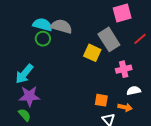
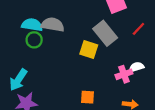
pink cross: (124, 69) -> (124, 74), moved
white semicircle: (134, 91) -> (136, 67), moved
orange square: (101, 100) -> (88, 97), moved

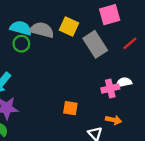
yellow square: (89, 49) -> (69, 26), moved

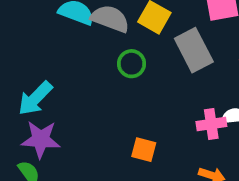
green circle: (21, 44) -> (132, 64), moved

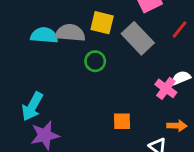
pink cross: (211, 124) -> (166, 88), turned -30

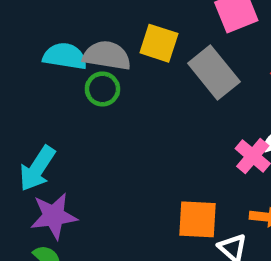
green circle: (95, 61) -> (102, 89), moved
orange square: (122, 121) -> (197, 219), moved, size x1.4

